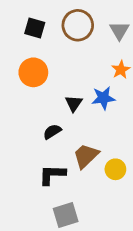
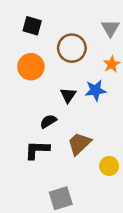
brown circle: (78, 25) -> (72, 48), moved
yellow circle: (115, 169) -> (109, 166), moved
black L-shape: (52, 175) -> (37, 150), moved

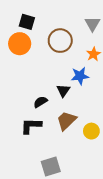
orange circle: (31, 67) -> (20, 44), moved
black triangle: (68, 95) -> (63, 90), moved
yellow circle: (109, 166) -> (91, 131), moved

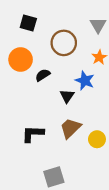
orange circle: (20, 44) -> (21, 60), moved
blue star: (80, 76) -> (85, 81), turned 30
black semicircle: (40, 102) -> (43, 75), moved

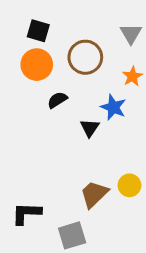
orange circle: (21, 60) -> (37, 65), moved
brown trapezoid: (70, 128) -> (94, 194), moved
black L-shape: (33, 134) -> (26, 213), moved

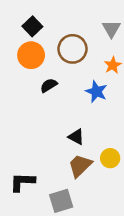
black square: (38, 31) -> (32, 26), turned 30
black triangle: (90, 128) -> (76, 137), moved, turned -36

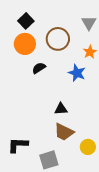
black triangle: (76, 137) -> (61, 109), turned -32
yellow circle: (110, 158) -> (88, 147), moved
brown trapezoid: (80, 166) -> (64, 132), turned -110

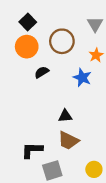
black L-shape: (18, 145) -> (32, 150), moved
yellow circle: (88, 147) -> (94, 169), moved

